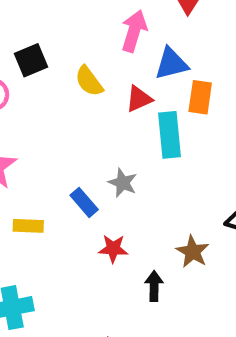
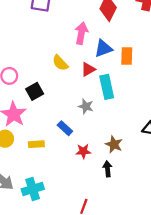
black square: (31, 60) -> (35, 91), moved
orange rectangle: (200, 97) -> (127, 56), moved
gray star: (123, 183) -> (86, 106), moved
brown star: (193, 252) -> (114, 144), moved

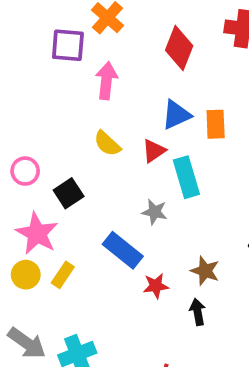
pink arrow: (81, 33) -> (106, 81), moved
blue rectangle: (65, 128) -> (123, 250), size x1.5
yellow rectangle: (36, 144) -> (63, 275), moved, turned -48

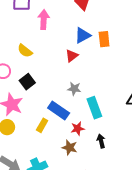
yellow semicircle: (107, 144) -> (25, 51), moved
cyan rectangle: (186, 177) -> (94, 108), moved
brown star: (205, 271) -> (70, 147), moved
yellow rectangle: (63, 275) -> (42, 125), moved

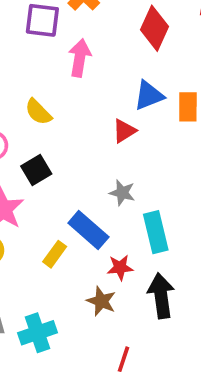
black arrow: (101, 141) -> (161, 296), size x1.6

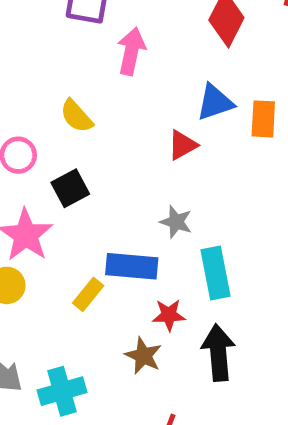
blue rectangle: (88, 230) -> (132, 266), turned -39

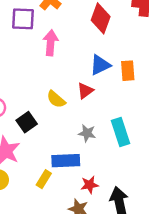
yellow semicircle: (76, 116) -> (56, 99), moved
cyan rectangle: (215, 273) -> (121, 132), moved

